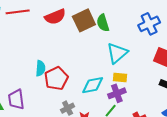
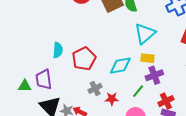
cyan semicircle: (40, 68) -> (58, 50), moved
purple cross: (117, 93) -> (154, 75), moved

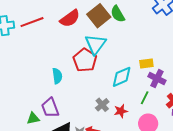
cyan triangle: (145, 34) -> (95, 44), moved
red pentagon: (84, 59) -> (85, 60), moved
purple cross: (154, 75) -> (157, 79), turned -30

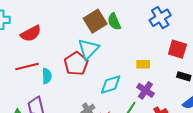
red semicircle: (70, 18) -> (31, 34), moved
red line: (32, 22) -> (27, 66), moved
yellow rectangle: (146, 63) -> (143, 64), moved

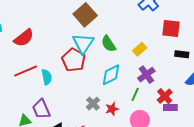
green semicircle: (114, 22) -> (109, 44), moved
yellow rectangle: (143, 64) -> (140, 49), turned -32
purple cross: (145, 90) -> (146, 75), turned 30

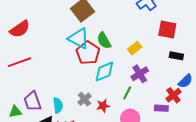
cyan triangle: (83, 43) -> (79, 38), turned -40
red pentagon: (74, 60) -> (88, 53), moved
cyan semicircle: (47, 77) -> (58, 105), moved
red cross: (165, 96) -> (173, 95), moved

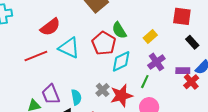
red semicircle: (20, 29) -> (50, 27), moved
cyan triangle: (79, 38) -> (69, 48), moved
black rectangle: (176, 56) -> (192, 42), turned 40
red star: (103, 106) -> (121, 96), size x1.6
purple rectangle: (161, 108) -> (183, 71), moved

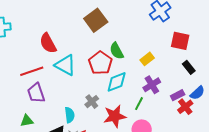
red semicircle: (50, 27) -> (48, 43), turned 95
purple rectangle: (183, 71) -> (178, 95), turned -32
gray cross: (103, 90) -> (92, 102), moved
purple trapezoid: (51, 94) -> (36, 93), moved

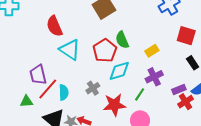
red line: (32, 71) -> (48, 89), moved, turned -35
cyan semicircle: (70, 115) -> (64, 92), moved

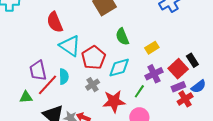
red square: (186, 36) -> (178, 69), moved, turned 30
red pentagon: (105, 50) -> (93, 58), moved
cyan semicircle: (64, 92) -> (64, 77), moved

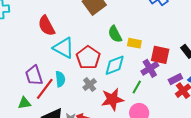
yellow rectangle: (152, 48) -> (134, 43), moved, turned 48
red square: (178, 69) -> (160, 55), moved, turned -30

